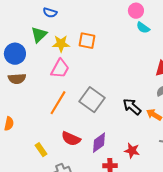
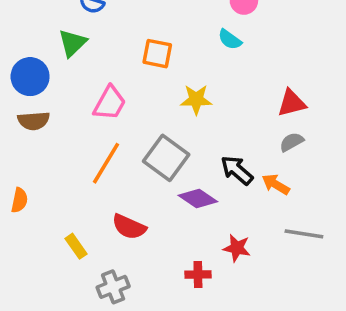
cyan semicircle: (143, 28) -> (230, 39), moved
yellow star: (61, 44) -> (196, 100), moved
purple diamond: (99, 143) -> (198, 199), moved, turned 70

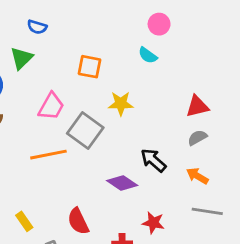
gray square: (166, 158) -> (85, 130), moved
orange line: (106, 163) -> (48, 155), turned 48
orange arrow: (276, 184) -> (197, 176), moved
red semicircle: (129, 227) -> (78, 221), moved, turned 40

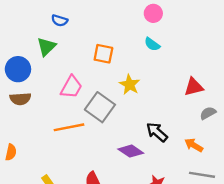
pink circle: (159, 24) -> (153, 13), moved
yellow star: (121, 104) -> (130, 85), turned 30
gray semicircle: (197, 138) -> (208, 113), moved

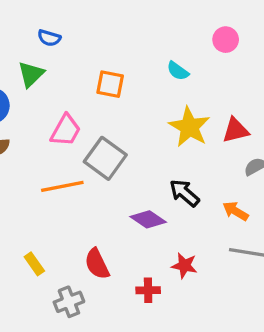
pink circle: (153, 13) -> (226, 40), moved
yellow star: (130, 85) -> (189, 127), moved, size x1.4

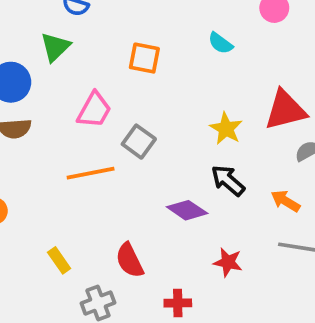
yellow star: (189, 127) -> (226, 129), moved, size x0.7
red triangle: (236, 130) -> (285, 110), size x1.4
gray square: (105, 158) -> (139, 142), size x0.7
red cross: (148, 290) -> (178, 303), moved

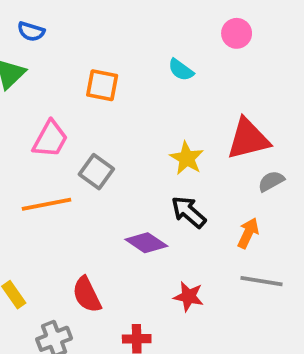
orange arrow: (285, 201) -> (248, 233), turned 84

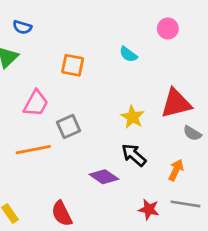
gray square: (96, 172) -> (69, 126), turned 30
gray semicircle: (271, 181) -> (192, 133), turned -120
red star: (189, 297) -> (149, 209), moved

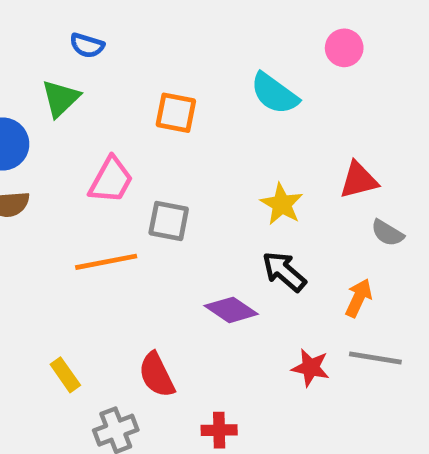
cyan semicircle: (128, 54) -> (274, 94), size x1.5
red triangle: (176, 103) -> (359, 180), size x0.7
gray square: (69, 126) -> (169, 221), turned 35

